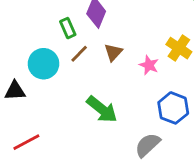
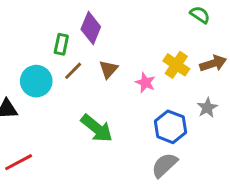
green rectangle: (68, 28) -> (61, 44), turned 36
gray semicircle: (148, 145) -> (165, 165), moved

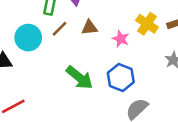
brown triangle: (108, 69) -> (89, 28), turned 42
blue hexagon: (170, 127) -> (121, 78), moved

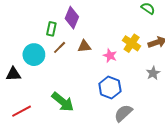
green arrow: (79, 78) -> (63, 102), moved

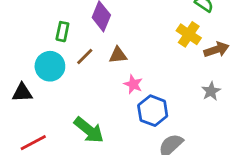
green rectangle: (51, 29) -> (62, 32), moved
yellow cross: (132, 43) -> (189, 34), moved
pink star: (110, 56) -> (133, 84), moved

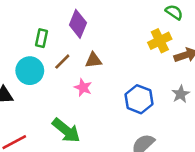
yellow cross: (189, 34) -> (160, 41), turned 30
pink star: (133, 84) -> (83, 88), moved
blue hexagon: (153, 111) -> (139, 99), moved

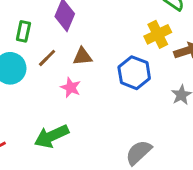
blue hexagon: (139, 99) -> (134, 73), moved
green arrow: (66, 130) -> (51, 136), turned 116

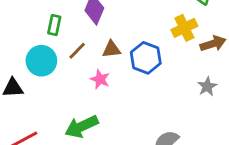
blue hexagon: (134, 73) -> (146, 58), moved

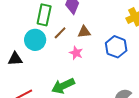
green rectangle: (54, 25) -> (44, 15), size x1.5
blue hexagon: (146, 58) -> (116, 47), moved

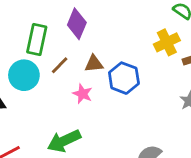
blue hexagon: (116, 47) -> (124, 78), moved

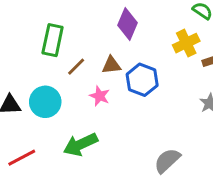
purple diamond: (77, 24) -> (127, 24), moved
cyan circle: (24, 75) -> (45, 102), moved

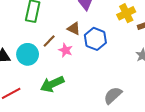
brown triangle: (111, 65) -> (74, 29), turned 32
brown line: (76, 67) -> (49, 41), moved

